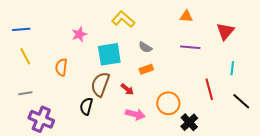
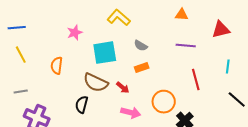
red triangle: (225, 31) -> (221, 30), turned 36
brown semicircle: (100, 84) -> (96, 83), turned -85
red line: (209, 89) -> (196, 80), moved

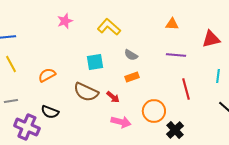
pink star: (75, 33) -> (65, 21), moved
cyan square: (105, 53) -> (95, 62), size x0.7
orange semicircle: (57, 66) -> (47, 75), turned 54
black semicircle: (82, 105) -> (50, 112), moved, turned -84

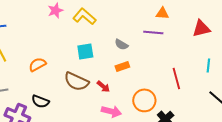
yellow L-shape: (109, 27) -> (84, 16), moved
purple line: (176, 55) -> (153, 32), moved

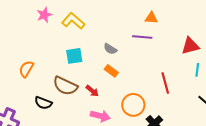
red triangle: (201, 28) -> (190, 46), moved
orange semicircle: (37, 64) -> (26, 69), turned -30
orange rectangle: (122, 66) -> (111, 71), turned 56
black semicircle: (40, 101) -> (43, 103), moved

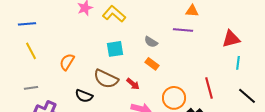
red line: (165, 83) -> (209, 88), moved

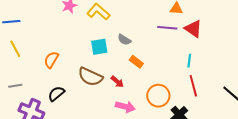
red triangle: (231, 39) -> (193, 29), moved, turned 48
gray semicircle: (151, 42) -> (124, 40), moved
cyan line: (238, 63) -> (189, 61), moved
black semicircle: (84, 96) -> (56, 94), moved, turned 120

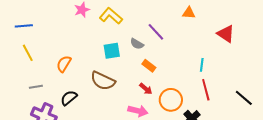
purple line: (167, 28) -> (156, 32), moved, turned 42
red triangle: (193, 29) -> (226, 34), moved
red arrow: (117, 82) -> (146, 89), moved
gray line: (15, 86) -> (36, 87), moved

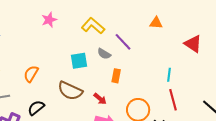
yellow L-shape: (111, 16) -> (93, 26), moved
orange rectangle: (149, 66) -> (116, 76), turned 64
red arrow: (146, 89) -> (100, 99), moved

